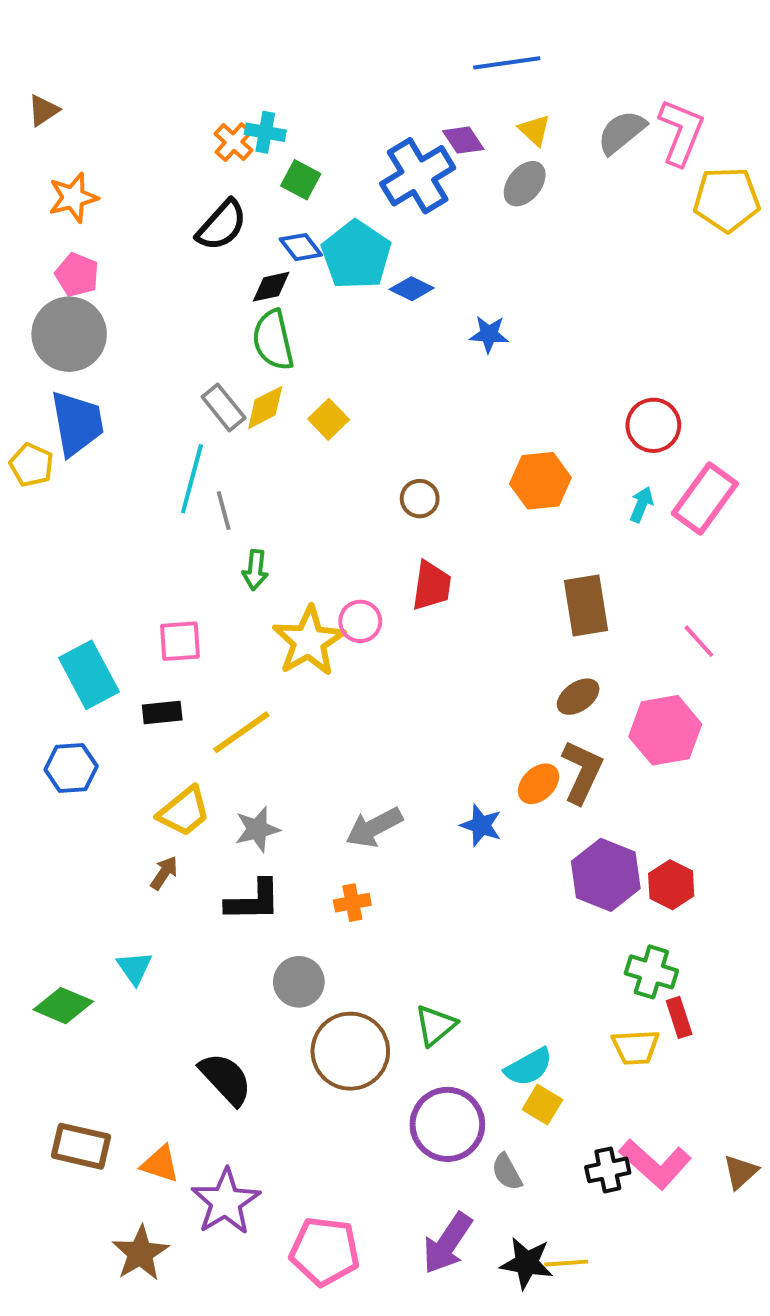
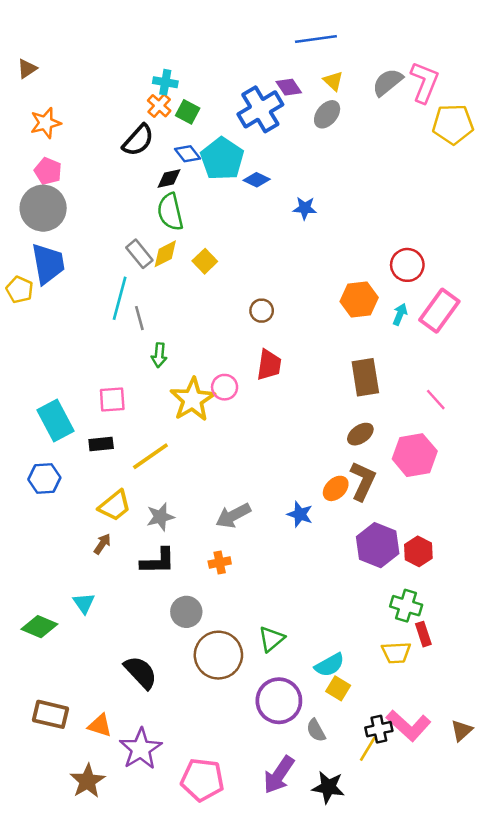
orange cross: (233, 142) -> (159, 106), moved
orange hexagon: (540, 481) -> (359, 300), moved
yellow line: (566, 1263) -> (368, 749), moved, turned -55

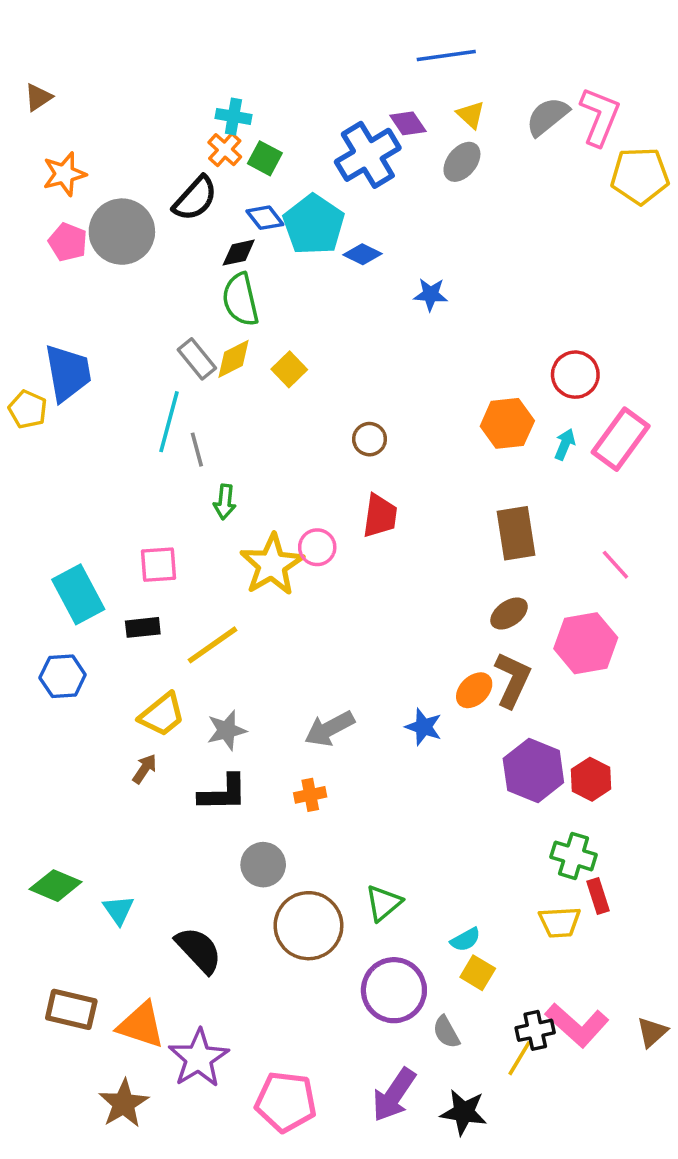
gray circle: (43, 208) -> (122, 232), moved
cyan triangle: (84, 603) -> (118, 910), moved
cyan semicircle: (330, 665) -> (465, 940), size x0.7
orange triangle: (100, 725) -> (141, 1025), size x1.4

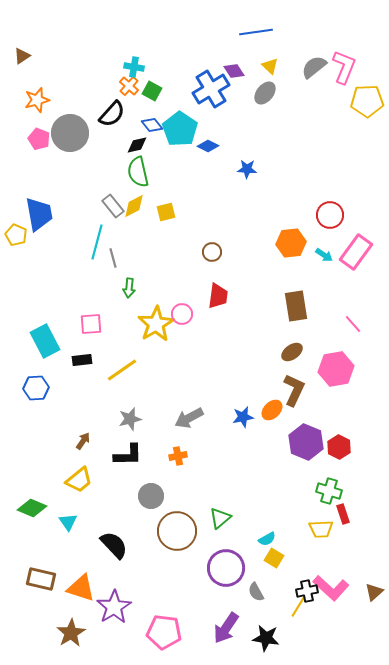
yellow square: (289, 369) -> (166, 212), turned 30
cyan arrow: (565, 444) -> (324, 255), turned 102
orange ellipse: (474, 690) -> (272, 410), moved
yellow trapezoid: (162, 715) -> (79, 480), moved
blue star: (424, 727) -> (243, 417), turned -30

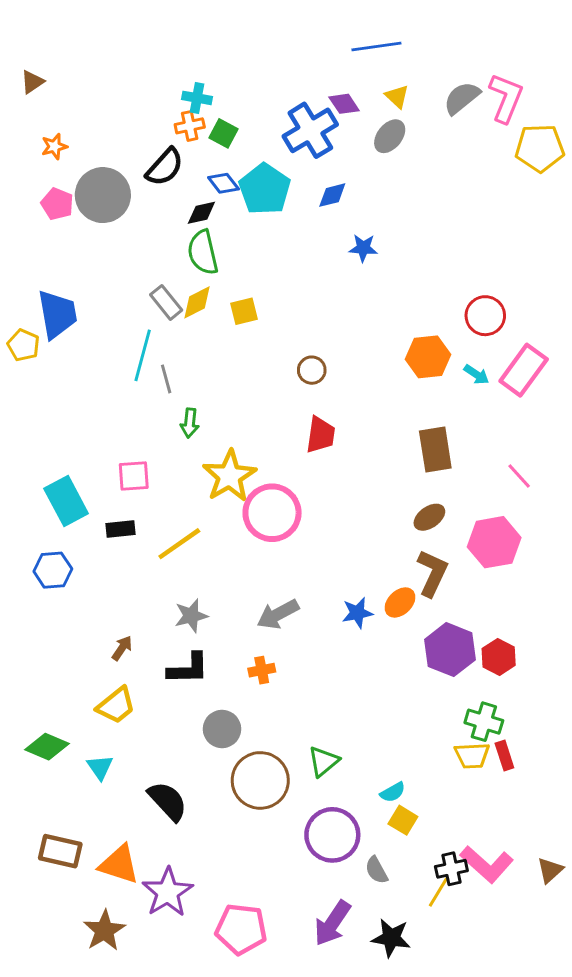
orange cross: (129, 86) -> (190, 126), turned 36
orange star: (37, 100) -> (54, 147), size x0.7
blue diamond: (208, 146) -> (332, 195), moved, turned -40
pink circle: (182, 314) -> (272, 513), moved, size x1.8
yellow trapezoid: (321, 529) -> (472, 755), moved

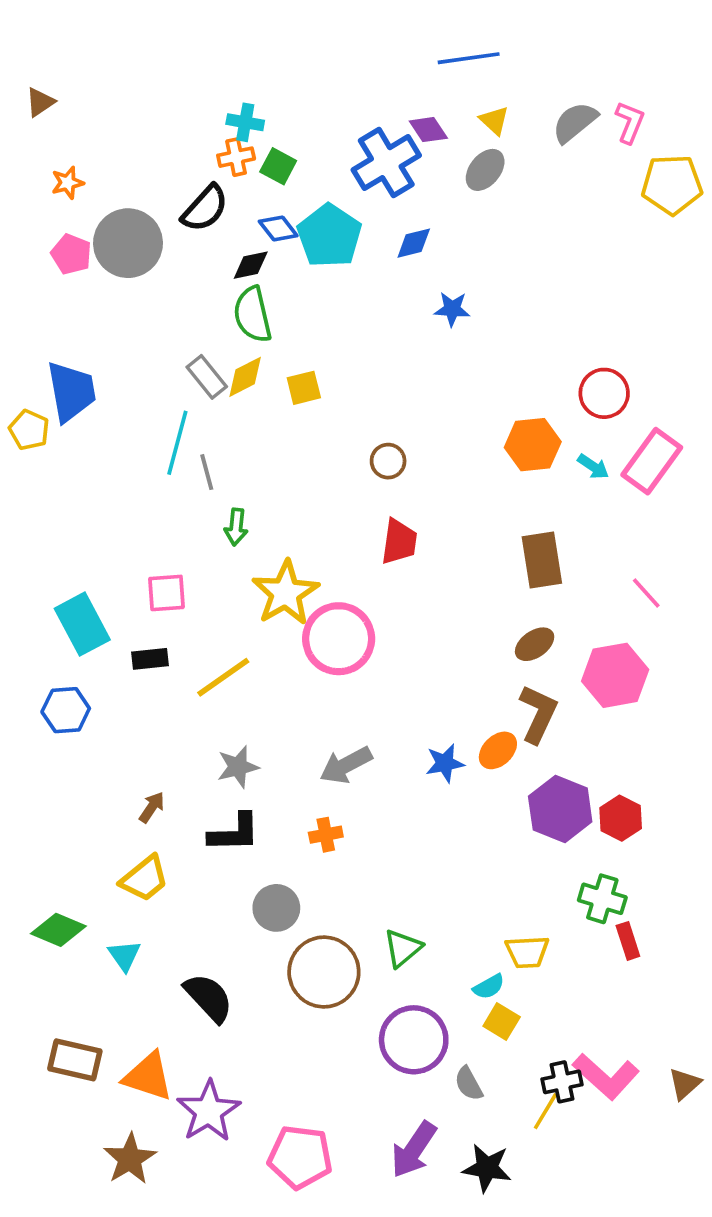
pink L-shape: (506, 98) -> (630, 122), size x0.7
yellow trapezoid: (472, 755) -> (527, 952), moved

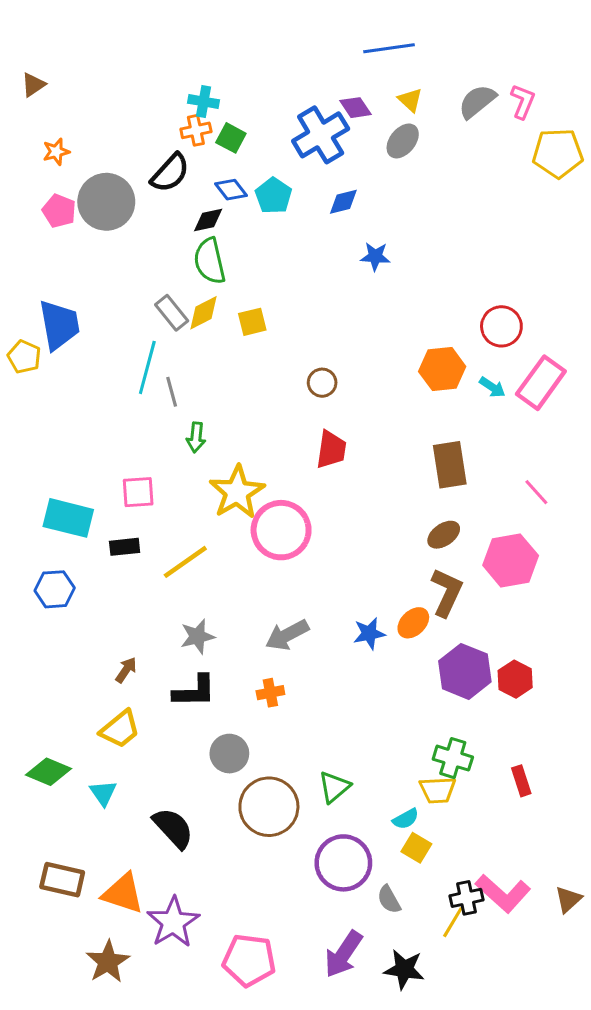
cyan pentagon: (329, 236) -> (273, 196), size x0.7
cyan rectangle: (82, 624) -> (68, 518), turned -48
green cross: (602, 899) -> (453, 758), moved

